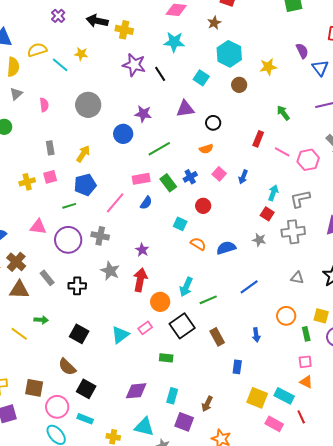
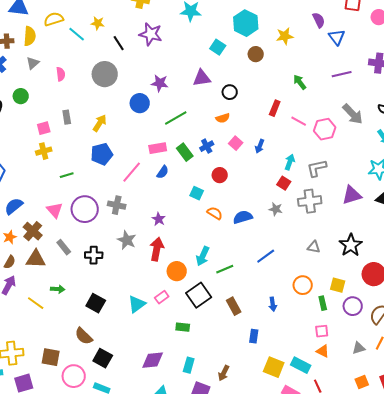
black line: (160, 74) -> (119, 43), moved
pink square: (50, 177) -> (44, 128), moved
green line: (69, 206) -> (67, 175), moved
pink triangle: (38, 227) -> (55, 210), moved, turned 42

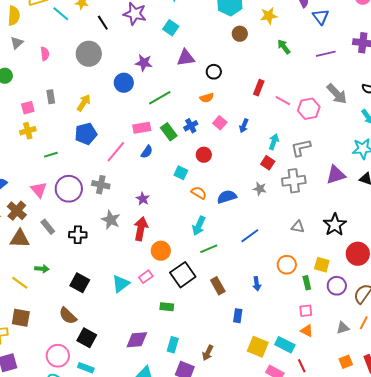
cyan square: (218, 47) -> (171, 28), moved
green arrow: (300, 82) -> (284, 47), moved
cyan arrow: (203, 256) -> (199, 226), moved
brown square: (51, 357) -> (21, 318), moved

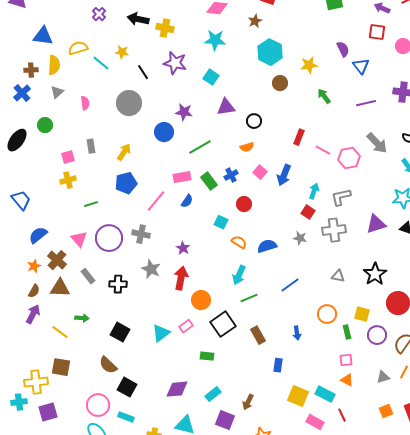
blue arrow: (244, 126) -> (284, 175), size x1.5
cyan rectangle: (173, 345) -> (213, 394), turned 35

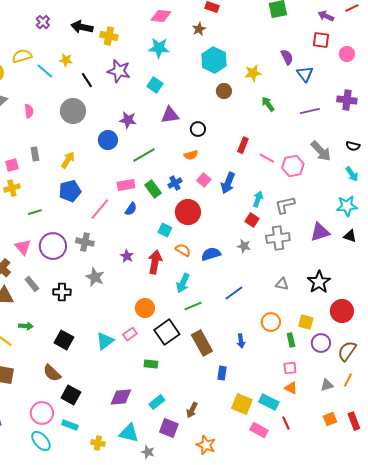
red circle: (244, 204) -> (188, 212), size x1.6
red arrow: (181, 278) -> (155, 262), moved
brown rectangle: (258, 335) -> (202, 343), size x1.4

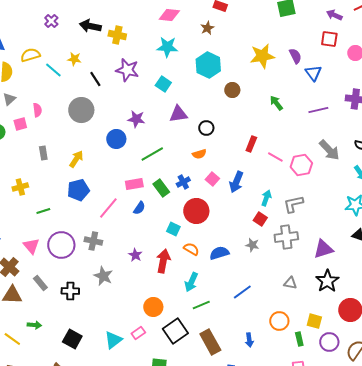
cyan hexagon: (214, 60) -> (208, 65), moved
yellow star: (253, 73) -> (262, 56), moved, size x1.4
pink square: (12, 165) -> (20, 124), moved
purple triangle: (320, 232) -> (323, 249), moved

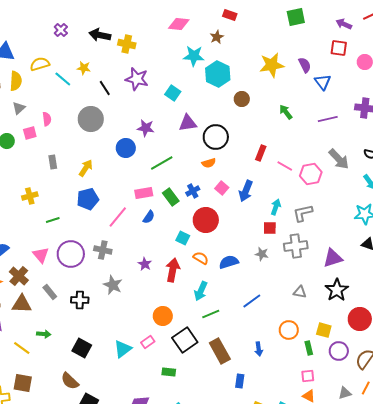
cyan star: (167, 47) -> (194, 56), moved
black circle: (206, 128) -> (216, 137), size x1.6
red square: (260, 219) -> (270, 228), turned -32

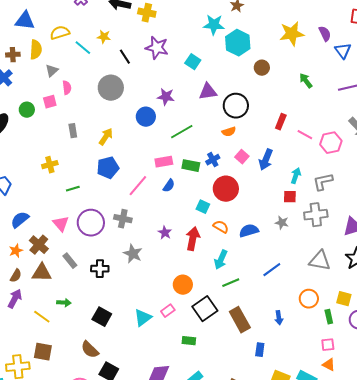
gray triangle: (19, 108) -> (52, 71), moved
green rectangle: (171, 197) -> (191, 166), turned -42
gray triangle: (300, 292) -> (320, 261), size x1.6

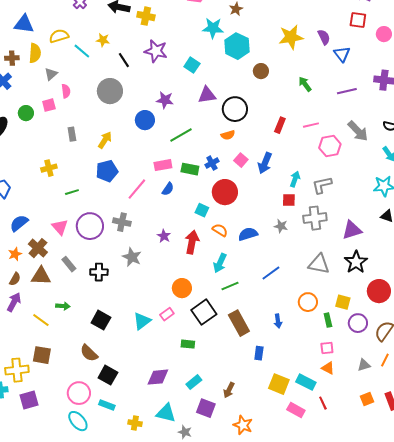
pink line: (305, 135) -> (311, 125), moved, turned -42

